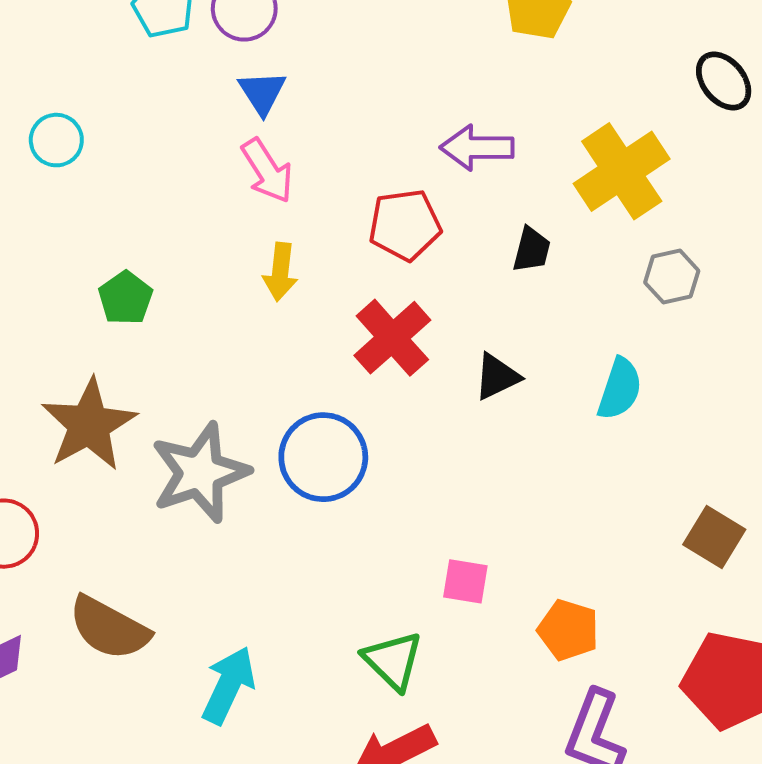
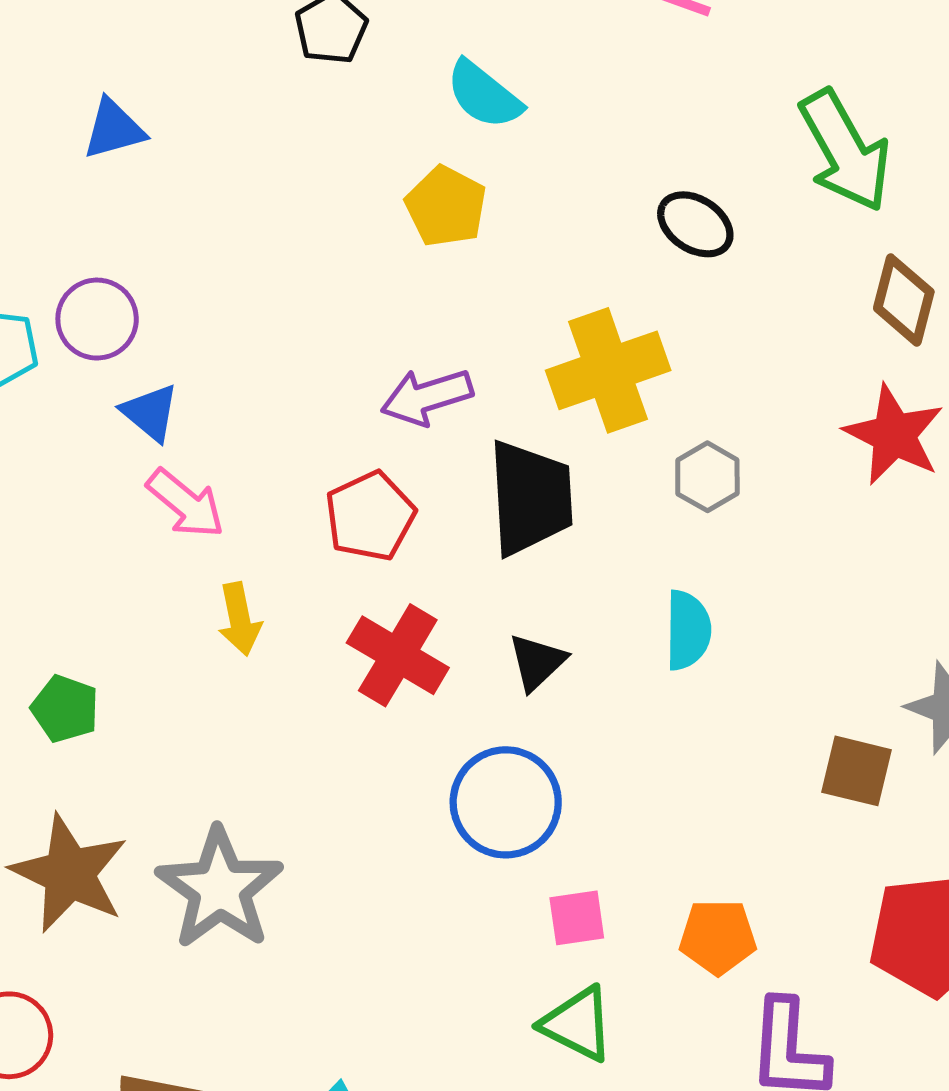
yellow cross: (622, 171) -> (608, 370), turned 32
black trapezoid: (532, 250) -> (530, 498), size x2.0
blue circle: (323, 457) -> (506, 802), moved
green triangle: (393, 661) -> (577, 1024), moved

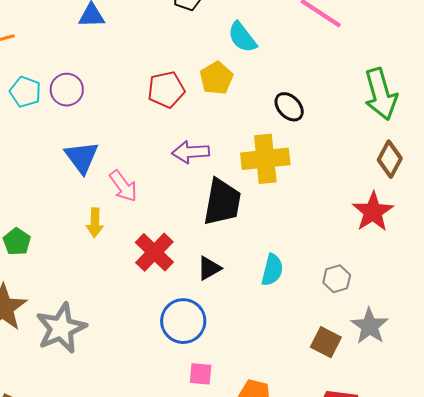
black ellipse: (695, 224) -> (289, 107), moved
blue triangle: (150, 412) -> (82, 157), moved, size x1.4
gray hexagon: (707, 477) -> (337, 279), moved
pink arrow: (186, 504) -> (123, 186), moved
red pentagon: (370, 516) -> (166, 90), moved

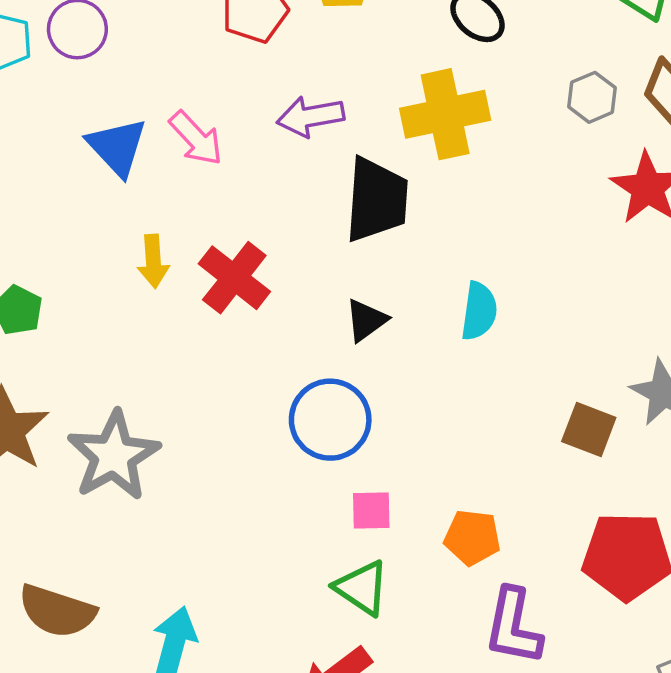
pink arrow: (123, 186) -> (196, 138), moved
red cross: (154, 252) -> (234, 278), moved
gray hexagon: (337, 279) -> (592, 97), moved

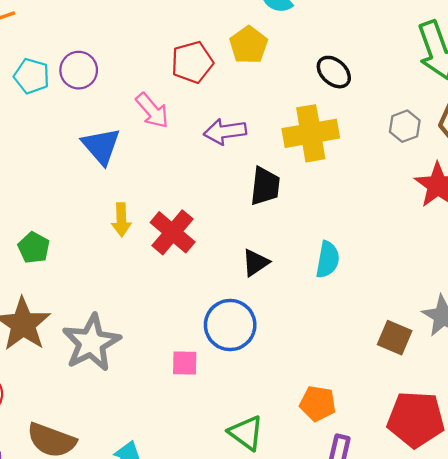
pink arrow: (196, 138) -> (152, 111), moved
black trapezoid: (377, 200) -> (265, 186), size x0.7
pink square: (371, 510) -> (185, 363), moved

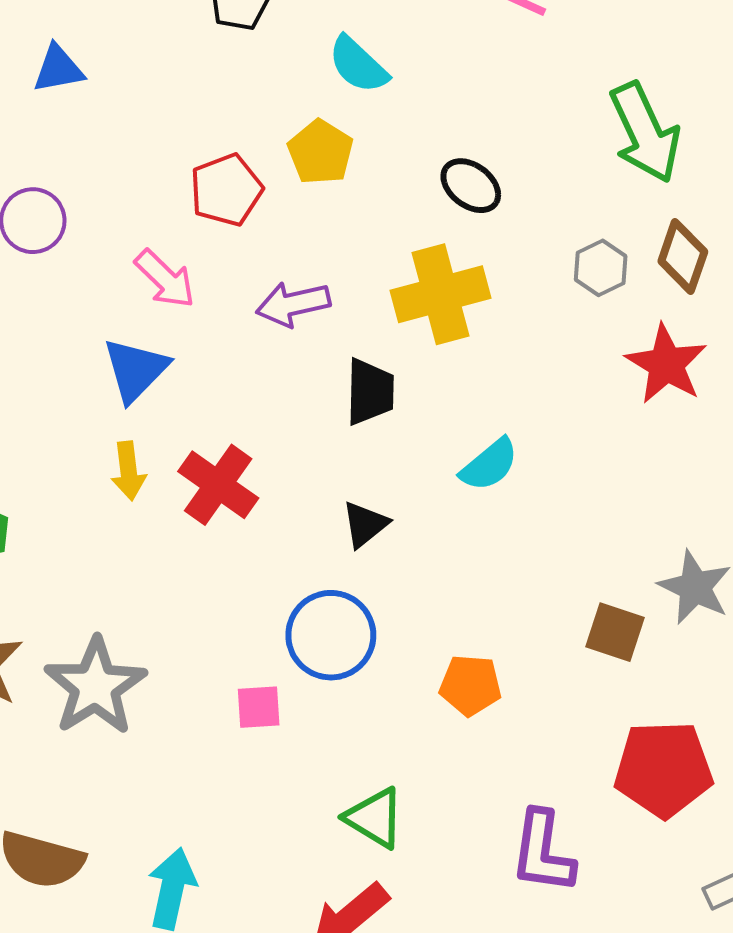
blue triangle: (101, 146) -> (136, 370), moved, turned 30
cyan semicircle: (328, 260) -> (489, 465), moved, turned 45
orange pentagon: (318, 404) -> (470, 685), moved

